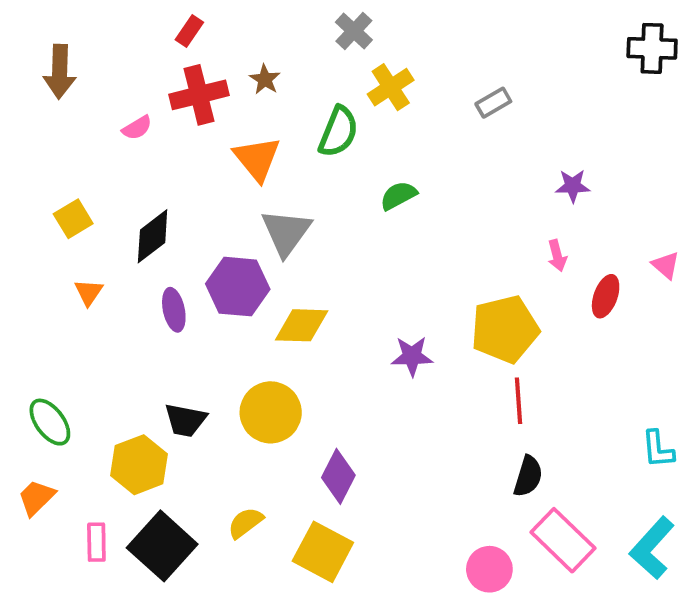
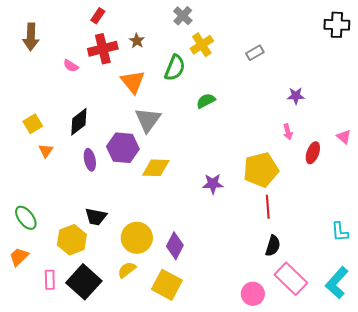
pink semicircle: (137, 128) -> (71, 66), turned 63
yellow square: (73, 219) -> (33, 124), moved
yellow circle: (271, 412) -> (137, 238), moved

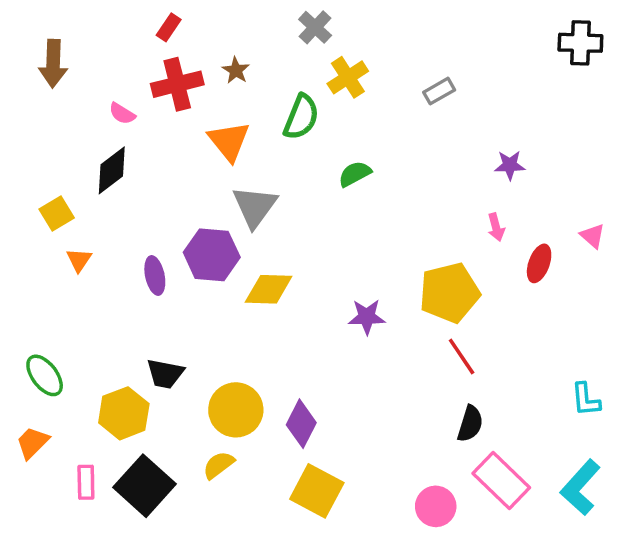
black diamond: (79, 122) -> (112, 170), moved
red line: (268, 207) -> (462, 356), turned -30
yellow square: (167, 285) -> (317, 491), moved

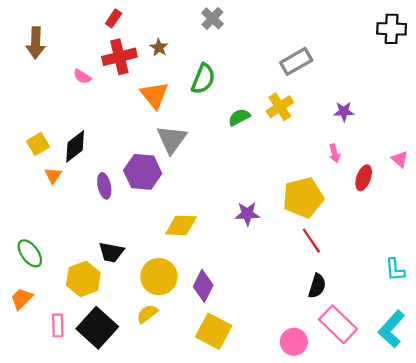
yellow cross: (348, 77) -> (280, 107), moved
gray rectangle: (439, 91) -> (296, 61), size x1.5
black diamond: (112, 170) -> (75, 146), moved
yellow diamond: (269, 289) -> (181, 225), moved

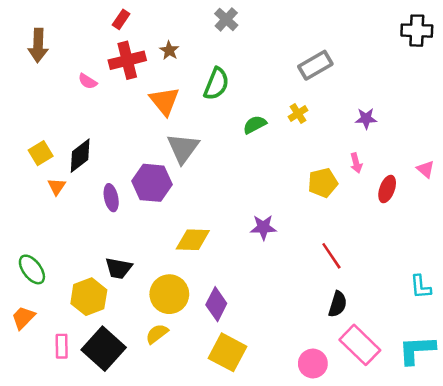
yellow cross: (280, 107) -> (298, 113), size x0.7
yellow pentagon: (303, 198) -> (323, 183), moved, size x0.7
cyan L-shape: (392, 329) -> (417, 350), turned 45

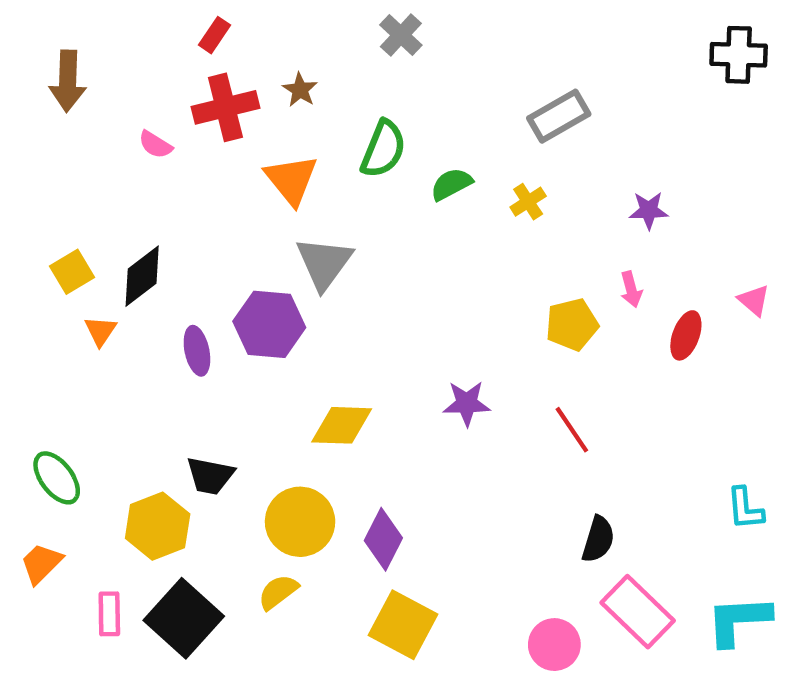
green semicircle: (255, 125) -> (451, 184), moved
red line: (331, 256) -> (572, 430), moved

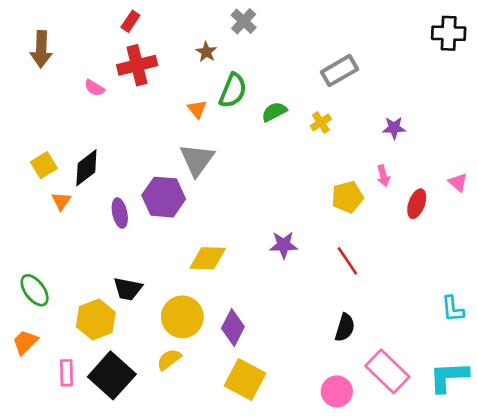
brown star: (300, 90) -> (206, 52), moved
orange triangle: (291, 180) -> (197, 109), moved, size x0.6
black semicircle: (598, 539) -> (345, 328), moved

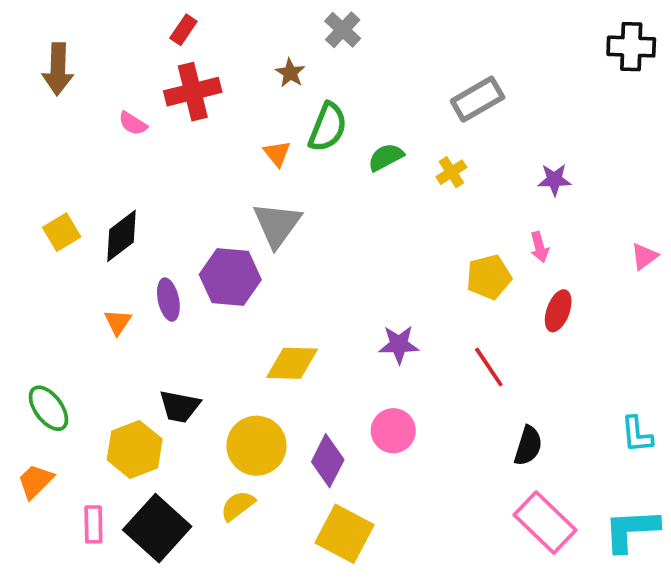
pink triangle: (458, 182) -> (644, 256), turned 42
orange triangle: (61, 201) -> (118, 322), moved
red ellipse: (417, 204) -> (558, 311), moved
black semicircle: (345, 328) -> (528, 446), moved
pink circle: (337, 391) -> (393, 431), moved

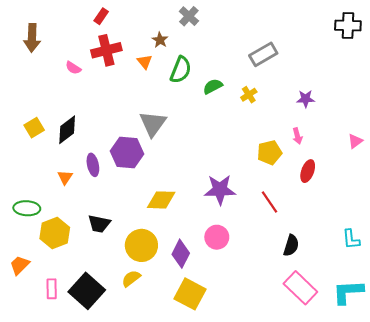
orange triangle: (277, 153) -> (145, 62), moved
purple star: (399, 345) -> (220, 190), size x1.4
green ellipse: (48, 408) -> (27, 208), moved, turned -50
yellow hexagon: (135, 449) -> (55, 233), moved

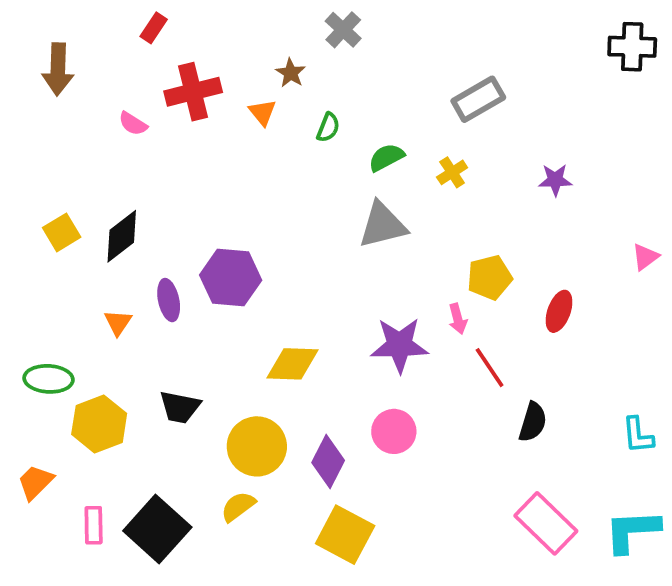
red rectangle: (101, 16) -> (154, 28), moved
green semicircle: (181, 70) -> (328, 127), size x0.6
gray triangle: (153, 124) -> (383, 225), moved, turned 40
pink arrow: (297, 136) -> (458, 319), moved
black semicircle: (291, 245) -> (533, 422), moved

